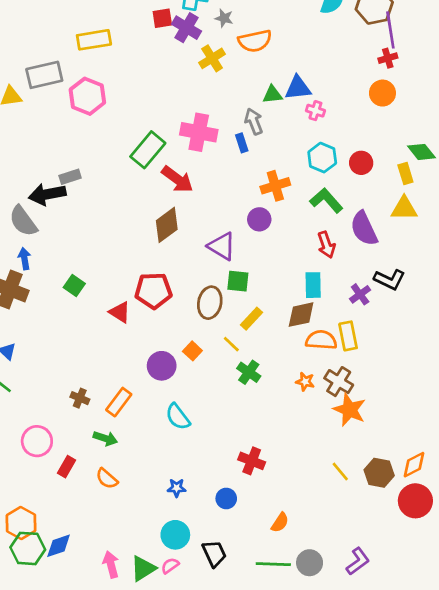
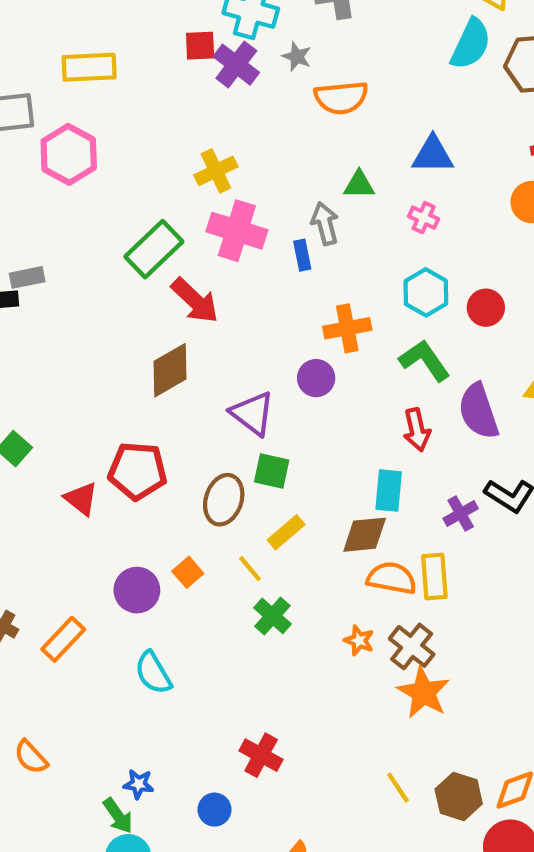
yellow cross: (212, 58) -> (216, 171), moved
blue triangle: (298, 88) -> (433, 155), moved
green arrow: (105, 438) -> (118, 816), moved, turned 30

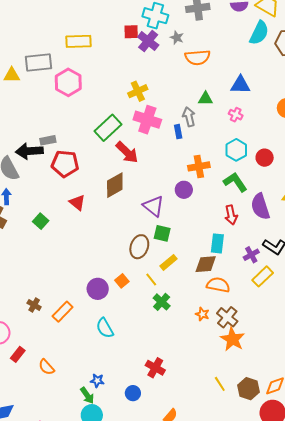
red pentagon: (137, 471) -> (65, 164), moved
red triangle: (81, 499) -> (77, 203), moved
yellow rectangle: (434, 577) -> (263, 276), moved, turned 50

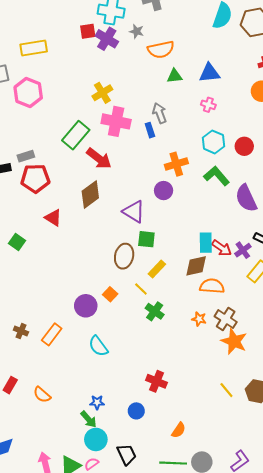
green triangle: (205, 99) -> (175, 76), moved
gray rectangle: (48, 140) -> (26, 156), moved
red arrow: (231, 215) -> (222, 248), moved, turned -36

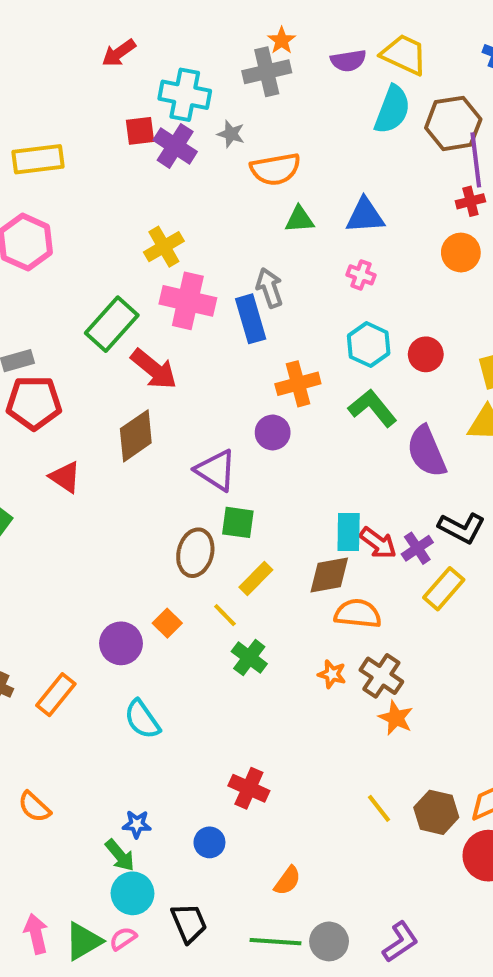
blue rectangle: (150, 130) -> (251, 319), size x1.6
orange star: (234, 341) -> (396, 718), size x0.7

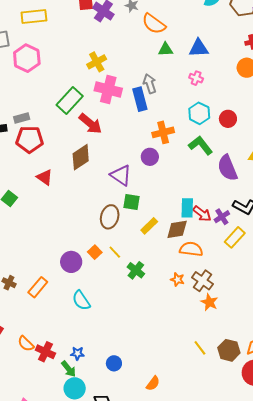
orange semicircle: (275, 169) -> (154, 24), turned 45
yellow rectangle: (256, 579) -> (149, 226), moved
yellow line: (225, 615) -> (115, 252), moved
red cross: (249, 788) -> (45, 352), moved

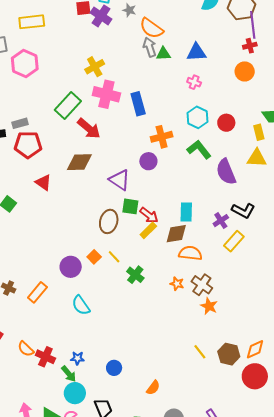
gray arrow: (150, 84) -> (150, 47), moved
brown diamond: (81, 157) -> (79, 162), turned 32
red arrow: (202, 214) -> (149, 215), moved

